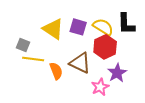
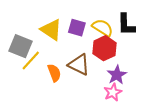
gray square: (23, 45) -> (21, 46), size x1.6
yellow line: (33, 59) -> (31, 60), turned -55
pink star: (100, 87) -> (113, 92), moved

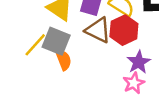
gray square: (21, 46) -> (56, 41), moved
brown triangle: (79, 65) -> (98, 30), moved

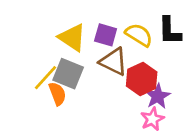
red hexagon: (124, 30) -> (142, 79), moved
orange semicircle: (64, 60) -> (57, 94), moved

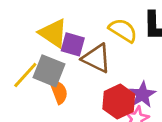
purple square: (106, 35) -> (73, 44), moved
red hexagon: (142, 79) -> (119, 102), moved
orange semicircle: (57, 94) -> (59, 92), moved

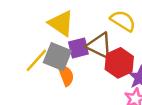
purple square: (73, 44) -> (78, 48), moved, turned -30
red hexagon: (119, 102) -> (119, 63), moved

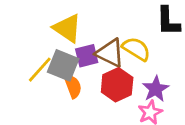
yellow semicircle: (123, 21) -> (136, 49), moved
red hexagon: (119, 63) -> (117, 85), moved

